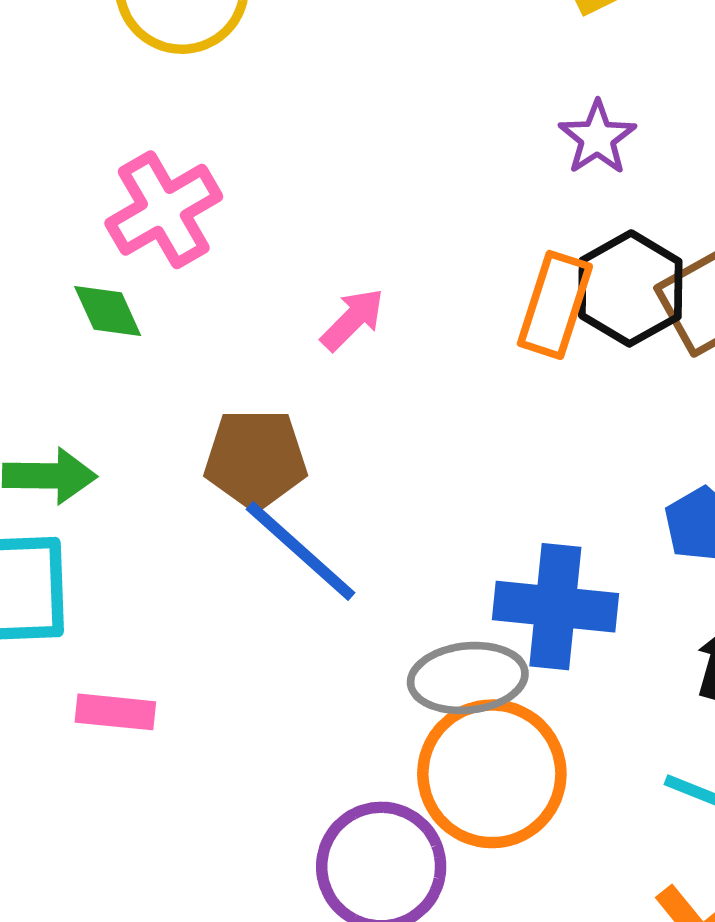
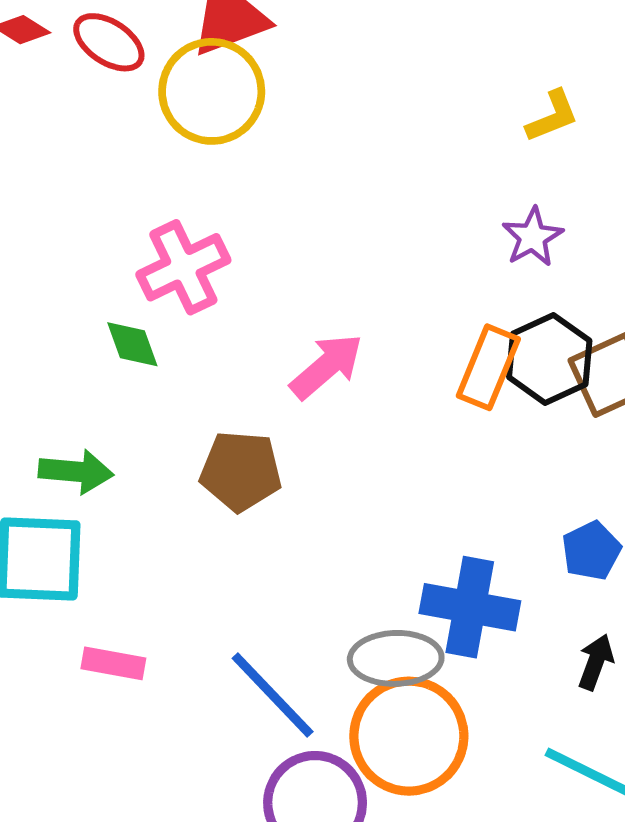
pink arrow: (353, 319) -> (326, 366), size x1.4
blue line: (301, 551) -> (273, 695), moved

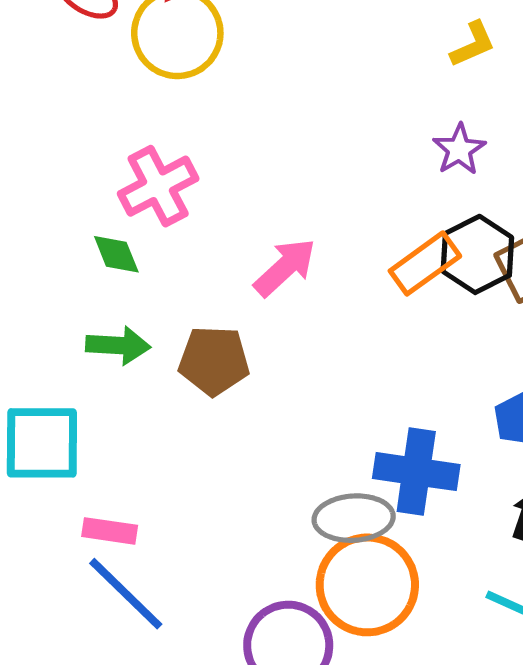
orange rectangle: (488, 367) -> (425, 263), turned 34
green arrow: (76, 472) -> (118, 345), moved
blue line: (273, 695) -> (126, 594), moved

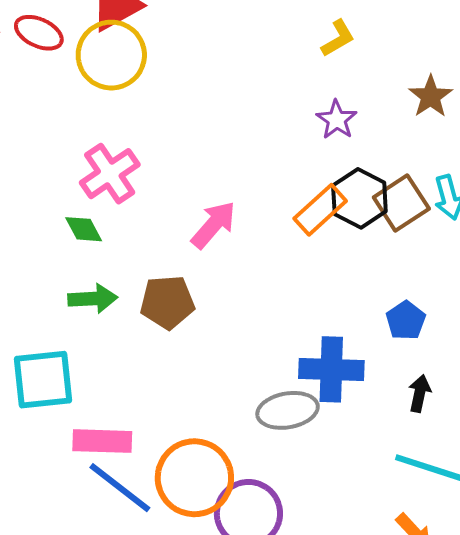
pink rectangle: (110, 531) -> (102, 441), size x1.4
orange circle: (367, 585) -> (194, 478), moved

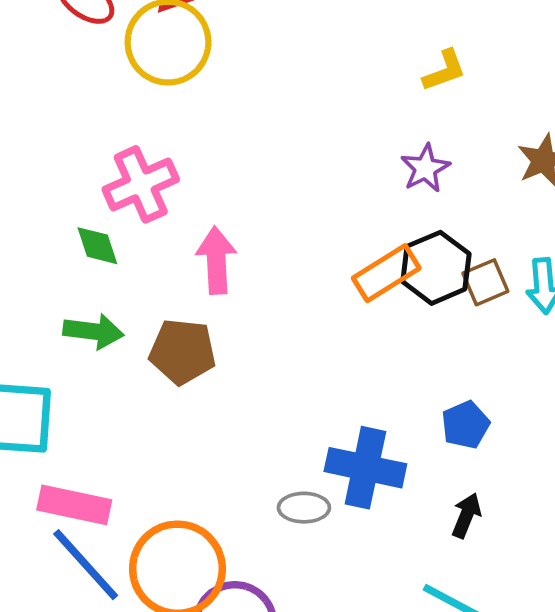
brown square: (401, 203) -> (485, 282), size x0.7
pink arrow: (214, 225) -> (216, 260), moved, turned -54
gray ellipse: (288, 410) -> (304, 508), size x0.7

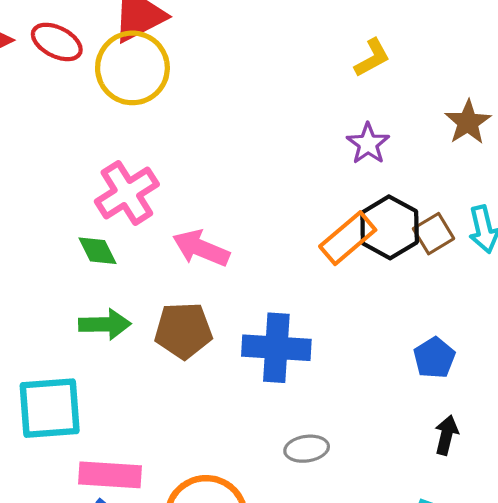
pink arrow: (216, 260) -> (201, 248), turned -56
blue cross: (365, 468) -> (276, 348), moved

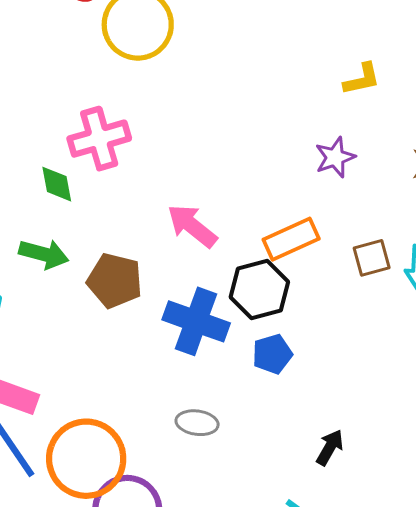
black hexagon: (390, 227) -> (259, 289), moved
pink arrow: (201, 248) -> (192, 226), moved
blue pentagon: (434, 358) -> (272, 354), moved

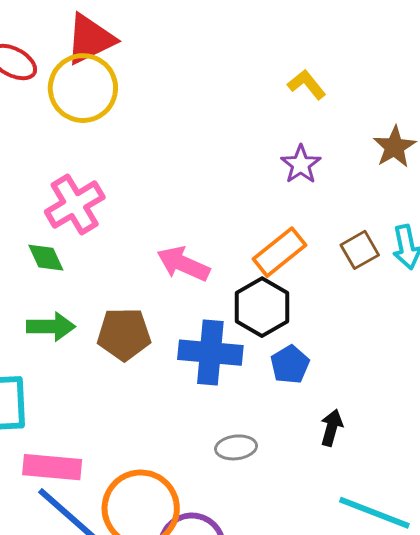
yellow L-shape: (362, 79) -> (307, 84), turned -102
black arrow: (330, 447) -> (332, 428), moved

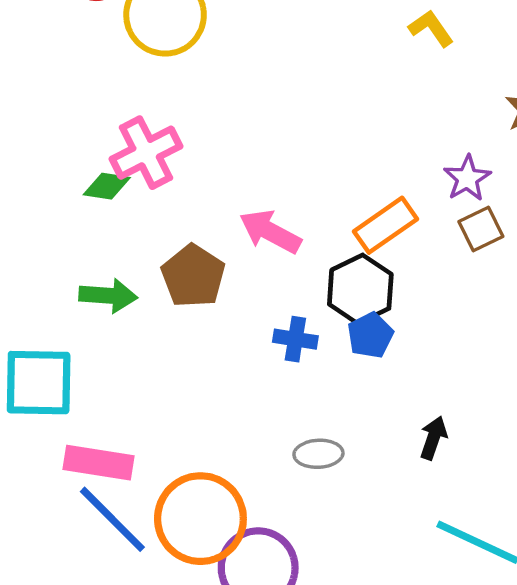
purple star: (301, 164) -> (467, 178), moved
green diamond: (46, 258) -> (107, 186), moved, turned -60
brown pentagon: (124, 334) -> (193, 276), moved, turned 30
blue cross: (210, 353) -> (295, 339), size x0.6
blue pentagon: (290, 365) -> (370, 335), moved

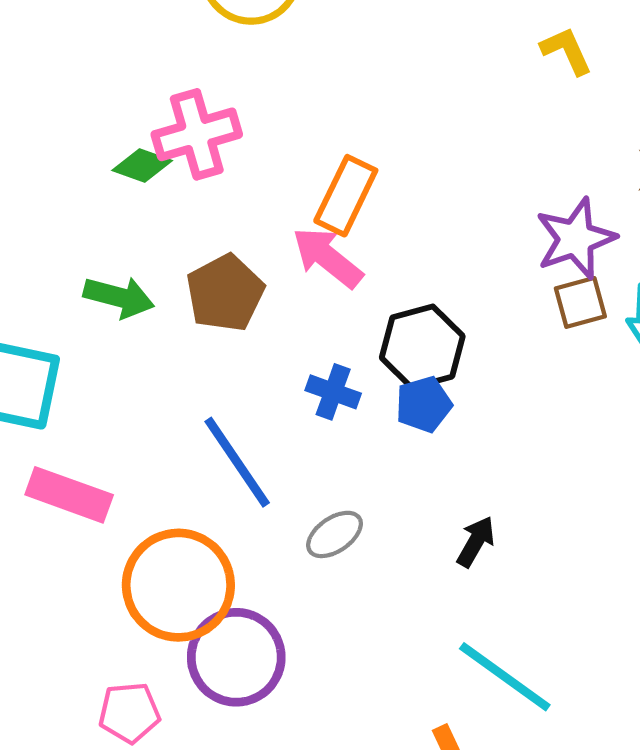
purple star: (467, 178) -> (576, 239), size x1.4
orange rectangle: (385, 225) -> (346, 196), moved, turned -40
gray ellipse: (318, 454) -> (335, 534), turned -42
blue line: (112, 519) -> (237, 462), moved

